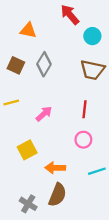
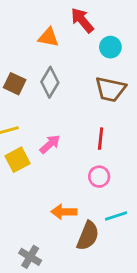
orange triangle: (28, 30) -> (48, 37), moved
yellow square: (27, 150) -> (17, 160), moved
brown semicircle: (57, 195) -> (88, 236), moved

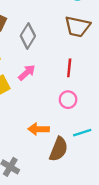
gray diamond: (50, 82) -> (28, 36), moved

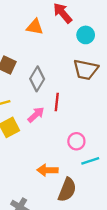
red line: (69, 68) -> (57, 102), moved
cyan line: (82, 133) -> (90, 161), moved

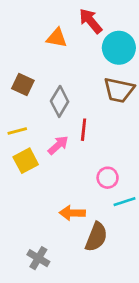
cyan circle: (86, 35) -> (119, 48), size x1.5

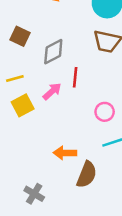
gray diamond: (60, 101) -> (53, 52), turned 32
pink circle: (108, 178) -> (105, 112), moved

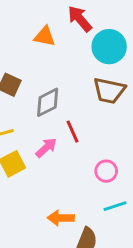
red line: (75, 77) -> (73, 132), turned -30

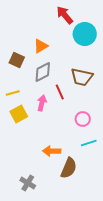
orange triangle: (45, 36) -> (41, 46), moved, turned -42
brown trapezoid: (109, 91) -> (82, 77), moved
pink arrow: (46, 148) -> (42, 103), turned -35

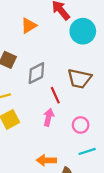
orange triangle: (41, 46) -> (29, 26), moved
pink arrow: (42, 103) -> (49, 117), moved

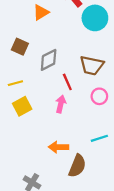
pink circle: (81, 125) -> (99, 96), moved

